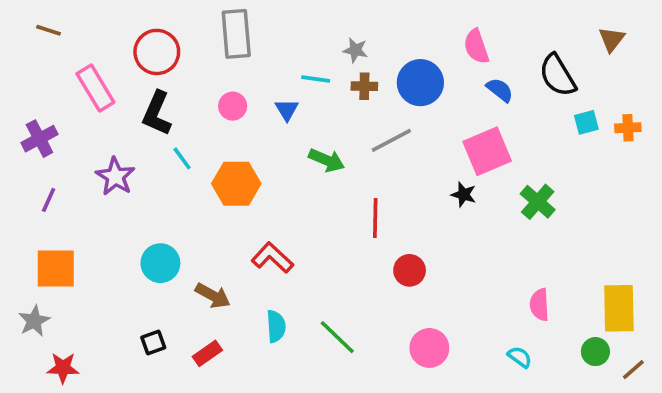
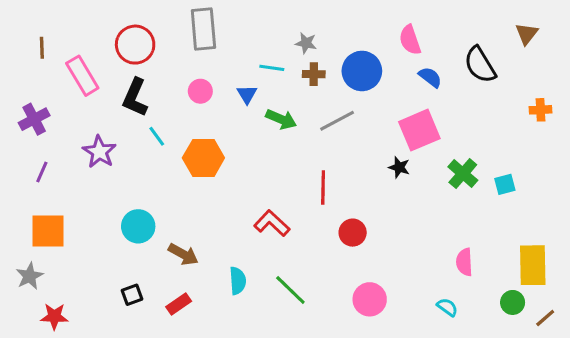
brown line: (49, 30) -> (42, 48), moved, turned 70
cyan square: (586, 122) -> (505, 184), moved
green arrow: (326, 160) -> (281, 119), moved
red L-shape: (272, 258) -> (272, 223), moved

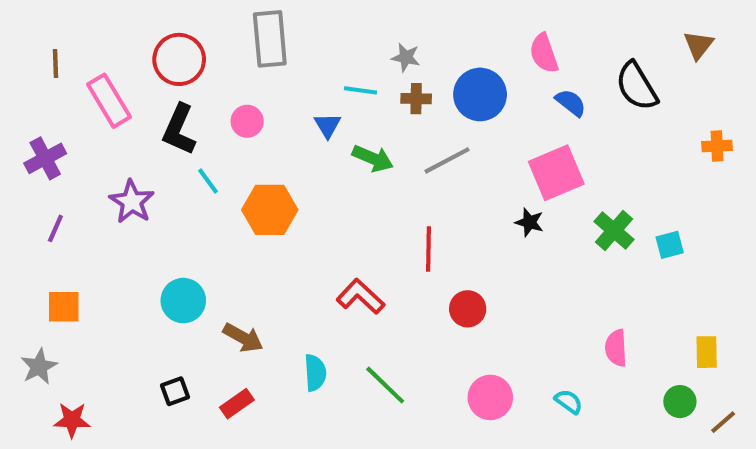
pink circle: (200, 91) -> (247, 121), moved
orange square: (48, 231) -> (64, 307), size x0.7
yellow rectangle: (533, 265) -> (707, 352), size x0.6
cyan semicircle: (447, 307) -> (569, 402), moved

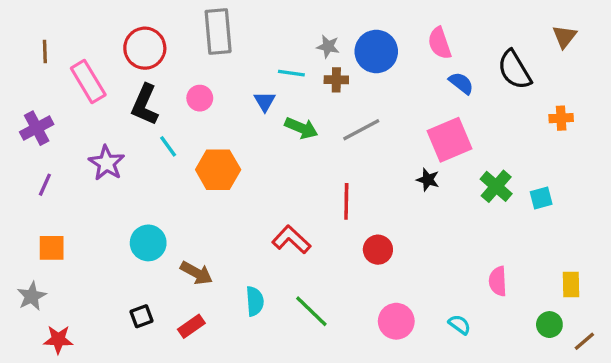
blue circle: (480, 94) -> (376, 51), moved
orange cross: (717, 146) -> (561, 118), moved

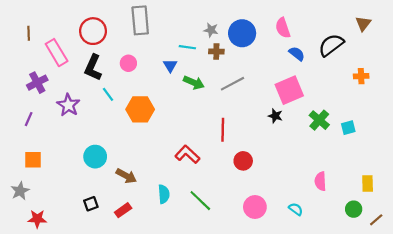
black semicircle: (514, 70) -> (331, 45), turned 84
purple cross: (37, 128) -> (37, 83), moved

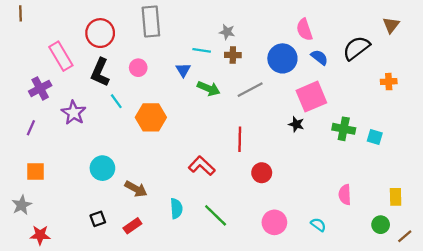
brown line: (29, 33) -> (20, 13), moved
blue circle: (242, 33) -> (282, 58), moved
green cross: (319, 120) -> (344, 129), turned -30
cyan square: (348, 128) -> (375, 137), turned 32

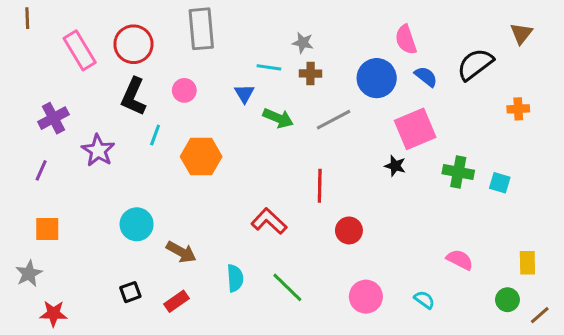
pink rectangle: (61, 56) -> (80, 50), moved
cyan line: (116, 101) -> (155, 135), turned 56
pink semicircle: (345, 195) -> (460, 260), turned 120

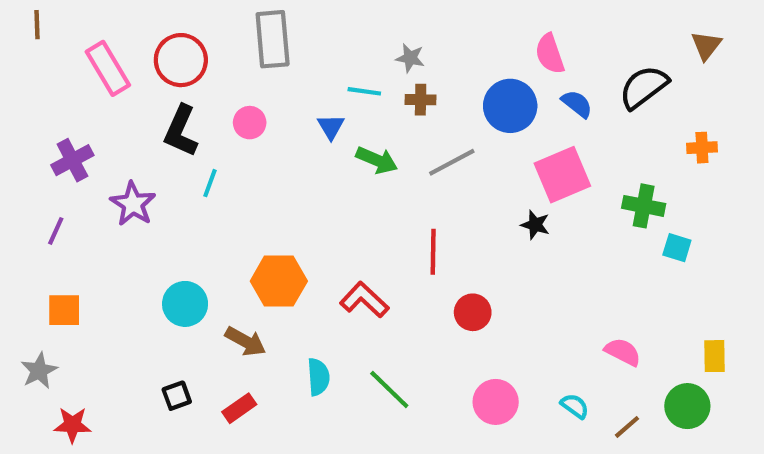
orange hexagon: (201, 157) -> (279, 281), moved
green cross: (458, 172) -> (644, 206), moved
green circle: (507, 300) -> (687, 406), size x1.4
brown line: (540, 315) -> (627, 427), moved

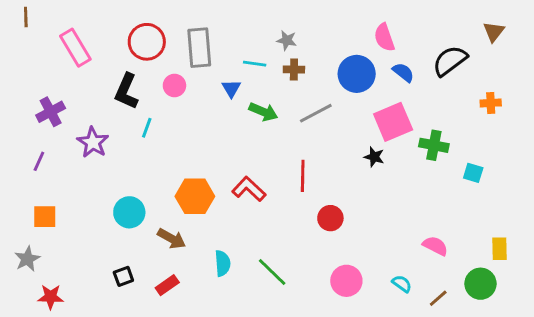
gray rectangle: (273, 39) -> (199, 48), moved
red circle: (181, 60) -> (147, 42), moved
green cross: (644, 206) -> (434, 145), moved
red L-shape: (364, 300) -> (249, 189), moved

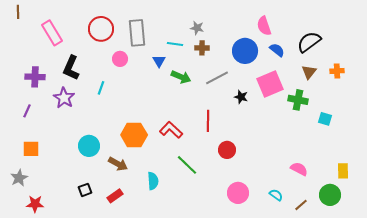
brown triangle: (494, 32) -> (309, 72), moved
black L-shape: (126, 91) -> (71, 68), moved
purple cross: (51, 112) -> (35, 77), turned 30
black star: (374, 157) -> (241, 97), moved
green line: (272, 272) -> (187, 165), moved

